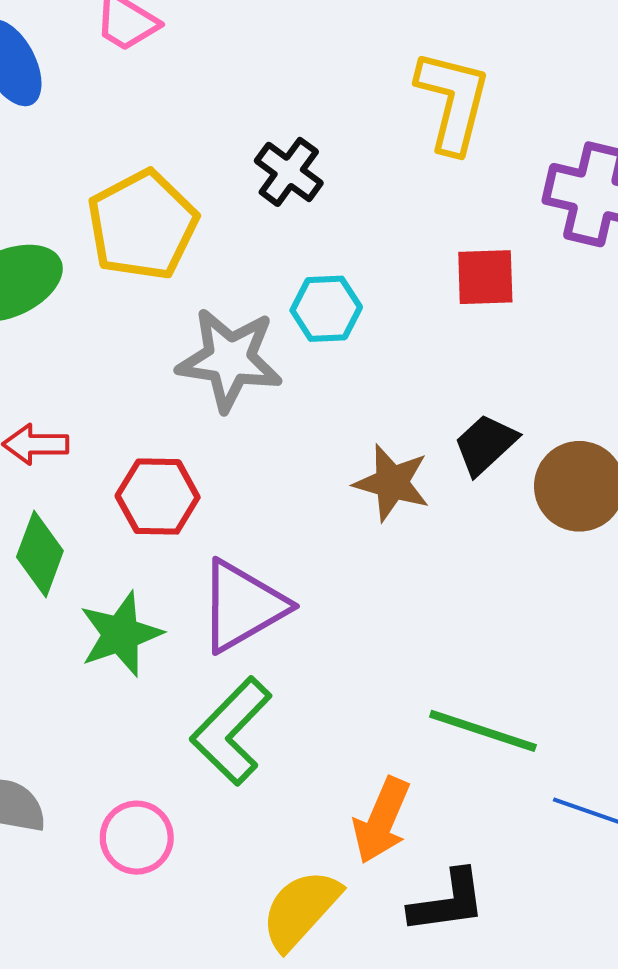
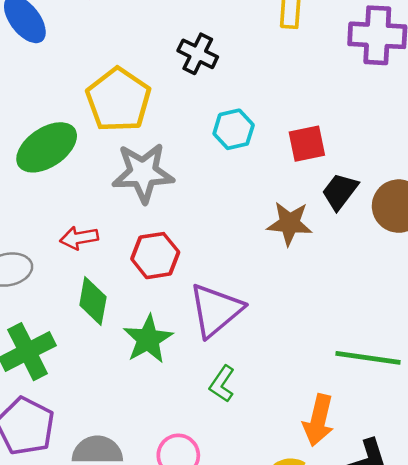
red square: (485, 277) -> (307, 144), moved
gray star: (230, 359) -> (143, 173), moved
green L-shape: (231, 731) -> (222, 384), size x0.6

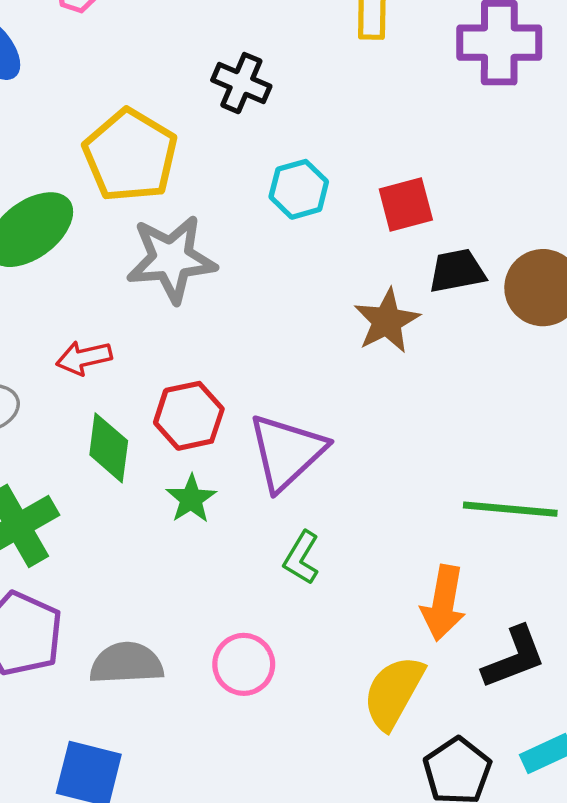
black trapezoid: (340, 191) -> (457, 271), turned 45
brown star: (290, 223) -> (387, 321), turned -30
red hexagon: (155, 256) -> (189, 416), moved
green star: (148, 339) -> (191, 499), size x0.7

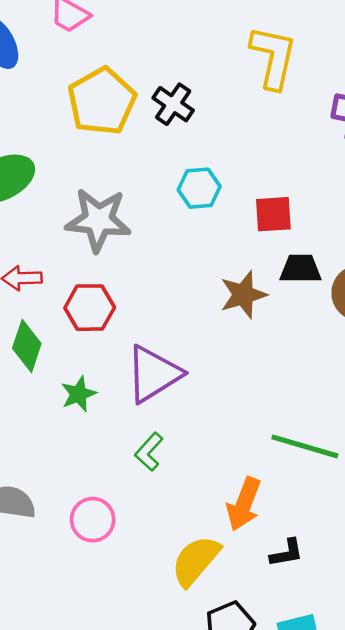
yellow pentagon: (130, 155) -> (102, 101), moved
red hexagon: (189, 416) -> (90, 308), moved
black L-shape: (514, 658) -> (287, 553), size x0.7

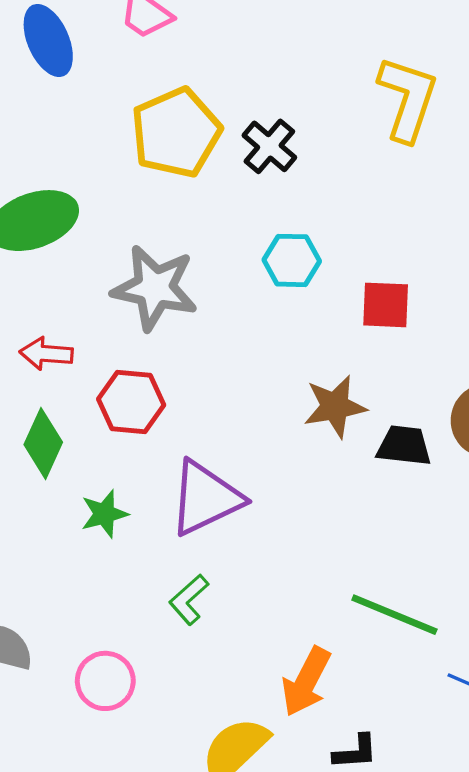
black trapezoid: (301, 269) -> (404, 446), moved

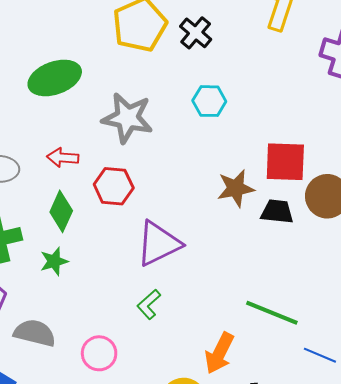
red square: (386, 305) -> (285, 162), moved, size x1.4
green star: (104, 514) -> (54, 261), moved

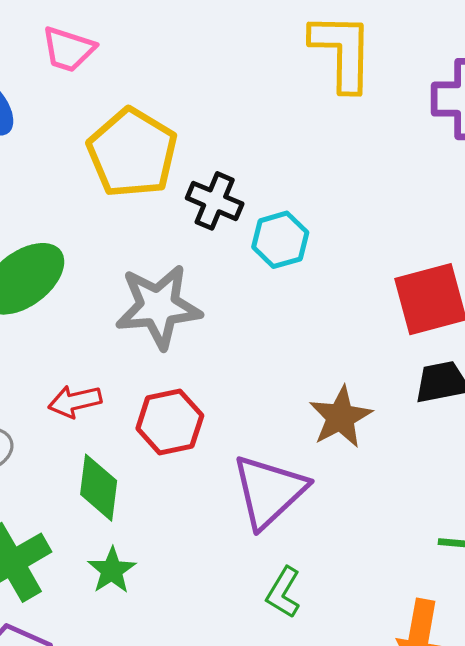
black cross: (196, 33) -> (215, 201), moved
brown star: (236, 188) -> (341, 417), moved

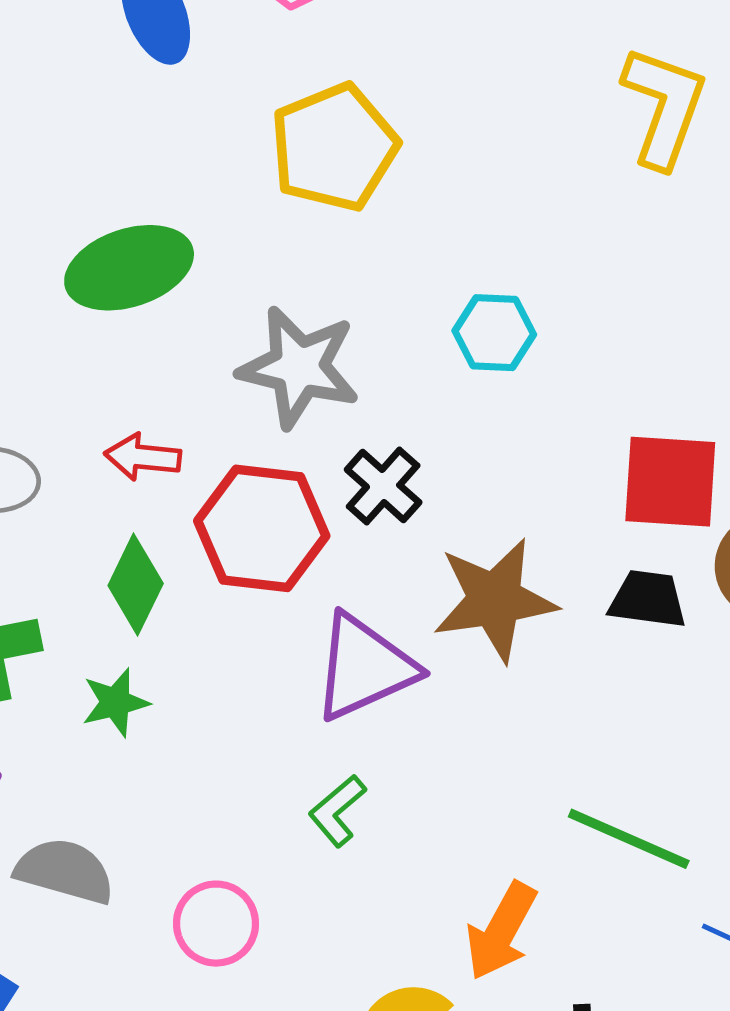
black cross: (215, 201) -> (383, 486), moved
brown star: (341, 417) -> (495, 600), size x1.4
red hexagon: (170, 422) -> (262, 528), size x1.4

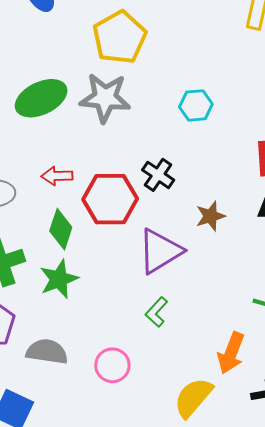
gray star: (299, 367) -> (105, 98), moved
brown star: (495, 600) -> (210, 216), size x0.6
green star: (115, 702) -> (59, 279), size x1.4

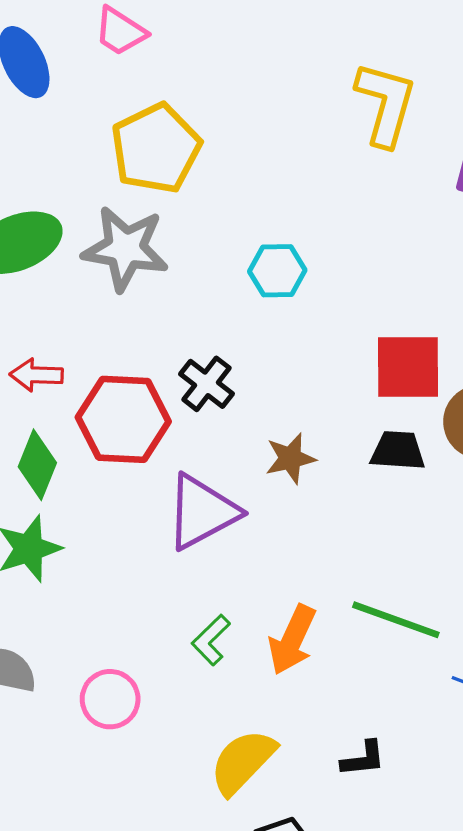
green L-shape: (157, 312) -> (211, 640), moved
orange arrow: (231, 353) -> (292, 640), moved

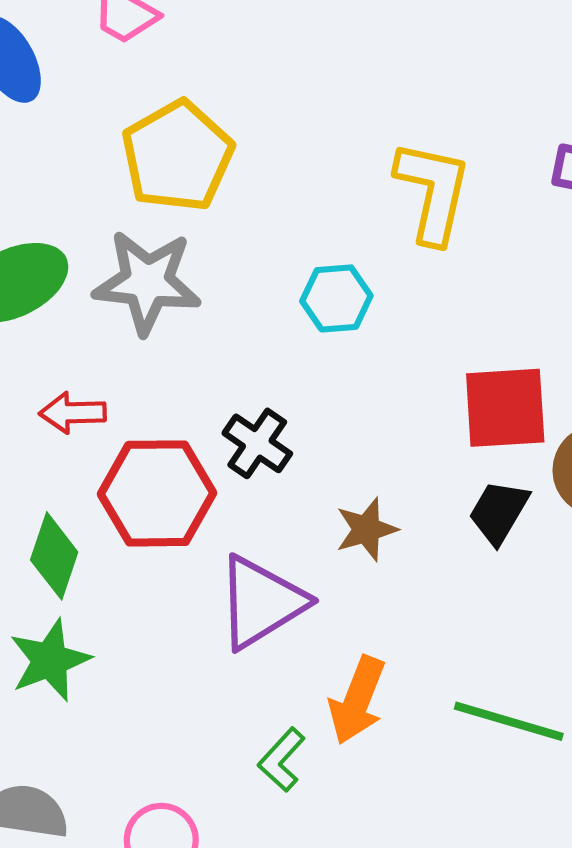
yellow L-shape: (386, 104) -> (433, 192), moved
red arrow: (36, 375) -> (73, 413), moved
black trapezoid: (398, 451) -> (499, 512), turned -60
orange arrow: (292, 640) -> (357, 700), moved

